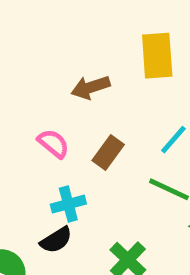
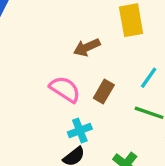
pink semicircle: (53, 144) -> (65, 89), size x1.4

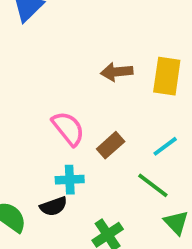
brown arrow: (87, 47) -> (117, 72), moved

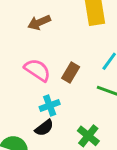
brown arrow: (117, 72) -> (39, 22), moved

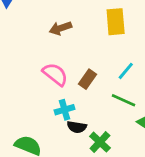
black semicircle: (44, 128) -> (77, 127), moved, turned 42

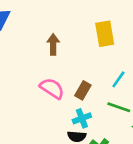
brown arrow: (60, 28) -> (53, 44), turned 114
cyan cross: (65, 110) -> (82, 118), moved

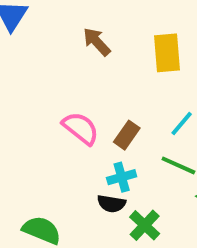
brown arrow: (53, 44) -> (97, 42), moved, turned -48

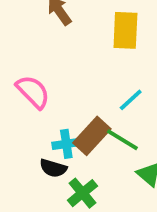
brown rectangle: (127, 135) -> (92, 136), moved, size x1.4

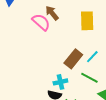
pink semicircle: (33, 92) -> (41, 22), moved
brown rectangle: (92, 136) -> (73, 59), moved

